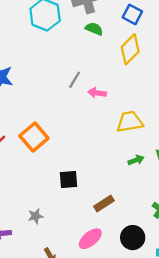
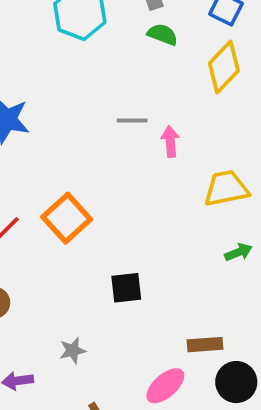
gray line: (75, 80) -> (132, 121), turned 60
pink arrow: (97, 93) -> (170, 141), turned 78
brown rectangle: (104, 203) -> (205, 345), moved, turned 30

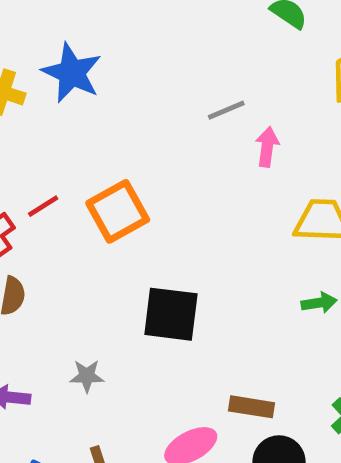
gray line: (132, 121) -> (226, 110), turned -36
black square: (126, 288) -> (171, 314), size x1.4

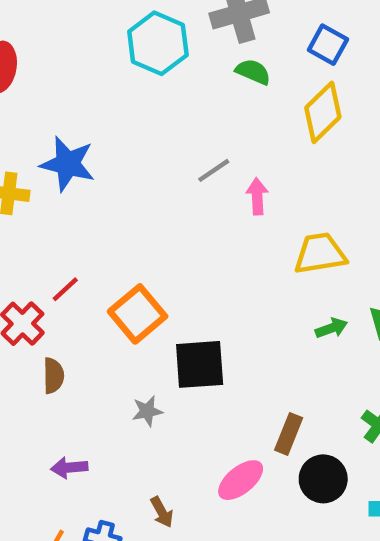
orange square: (118, 211) -> (138, 314), moved
gray star: (87, 376) -> (147, 411), moved
brown rectangle: (251, 407) -> (289, 434), turned -66

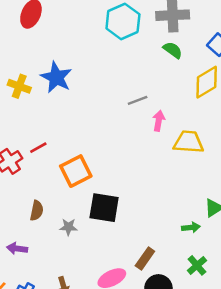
yellow trapezoid: (320, 254) -> (189, 142), moved
green arrow: (331, 328) -> (191, 227), moved
brown semicircle: (53, 376) -> (37, 211), moved

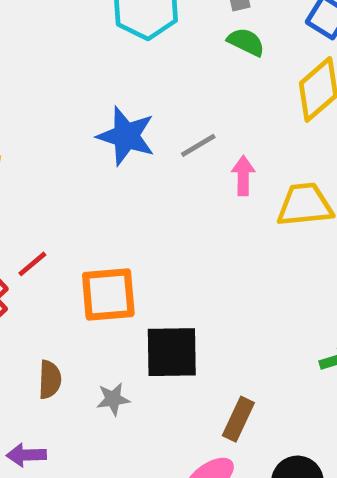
blue star: (56, 77) -> (126, 136), moved
orange square: (76, 171) -> (108, 294), turned 32
brown rectangle: (145, 258) -> (238, 419), moved

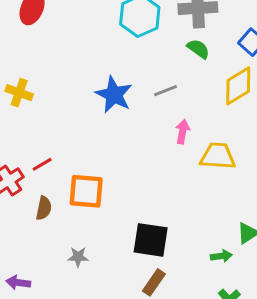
gray line: (198, 145) -> (165, 91), moved
black square: (172, 352) -> (151, 240), moved
brown semicircle: (50, 380) -> (44, 208), moved

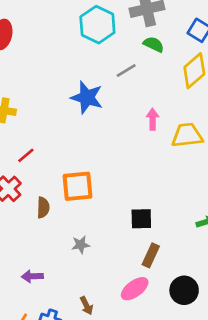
gray line: (165, 91) -> (126, 70), moved
red line: (42, 164) -> (26, 155), moved
black square: (151, 240) -> (141, 219), size x0.7

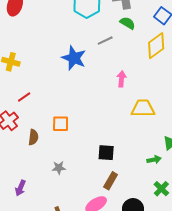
yellow trapezoid: (187, 135) -> (143, 108), moved
orange square: (78, 186) -> (61, 124), size x0.7
purple arrow: (32, 276) -> (20, 188), turned -70

